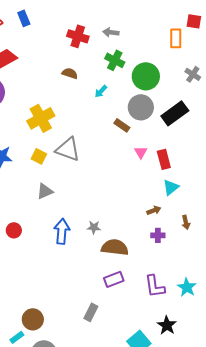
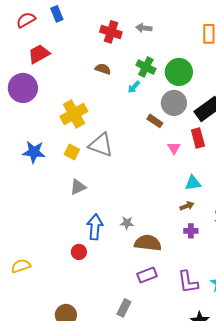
green cross: (115, 60) -> (146, 67), moved
red rectangle: (164, 159) -> (198, 138), moved
cyan triangle: (171, 187) -> (193, 183), moved, turned 30
red circle: (14, 230) -> (79, 252), moved

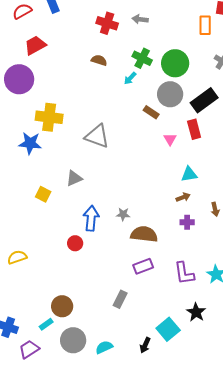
yellow cross: (74, 114) -> (49, 117), moved, turned 36
yellow square: (72, 152) -> (43, 194), moved

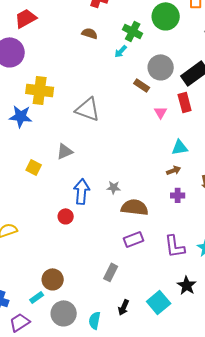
green circle: (175, 63) -> (166, 16), moved
black arrow: (145, 345) -> (124, 307), moved
cyan semicircle: (104, 347) -> (95, 320), turned -54

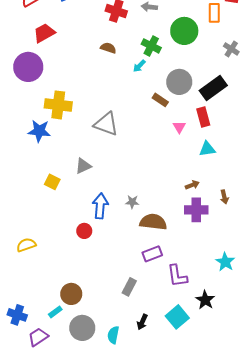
cyan triangle: (180, 147) -> (207, 149), moved
purple cross: (178, 195) -> (196, 210), size x1.6
purple L-shape: (175, 246) -> (177, 276), moved

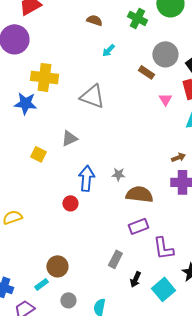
cyan arrow: (139, 66) -> (108, 50), moved
black arrow: (142, 322) -> (135, 279), moved
gray circle: (82, 328) -> (68, 300), size x0.6

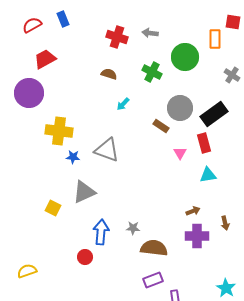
blue star: (25, 103) -> (73, 157), moved, size x0.6
gray triangle: (69, 138) -> (84, 192), size x1.4

